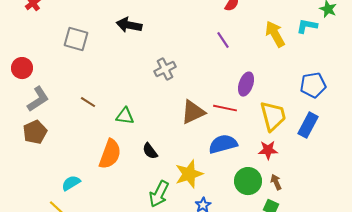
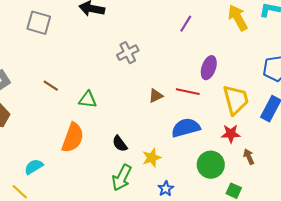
purple line: (223, 40) -> (186, 24), turned 66
brown triangle: (193, 112) -> (156, 96), size x0.6
black semicircle: (150, 151) -> (120, 144), moved
yellow star: (189, 174) -> (152, 158), size x0.7
brown arrow: (276, 182) -> (249, 157), moved

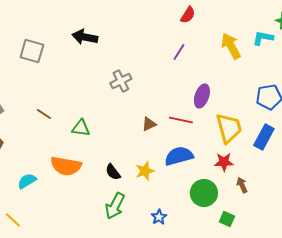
orange semicircle: (73, 138) -> (66, 166), turned 80
yellow star: (152, 158) -> (145, 171), moved
cyan semicircle: (34, 167) -> (27, 181), moved

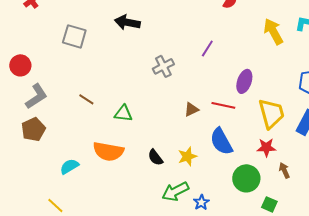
purple line: (179, 52) -> (207, 48), moved
blue semicircle: (179, 156) -> (221, 141), turned -104
green arrow: (115, 206) -> (175, 191), moved, turned 36

